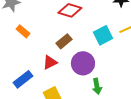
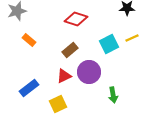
red triangle: (50, 62) -> (64, 76), moved
green arrow: (97, 86) -> (113, 95), moved

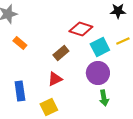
red diamond: (76, 19) -> (81, 29), moved
purple circle: (89, 72) -> (98, 73), moved
blue rectangle: (29, 88) -> (20, 91), turned -60

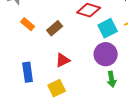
brown rectangle: (61, 53) -> (55, 28), moved

